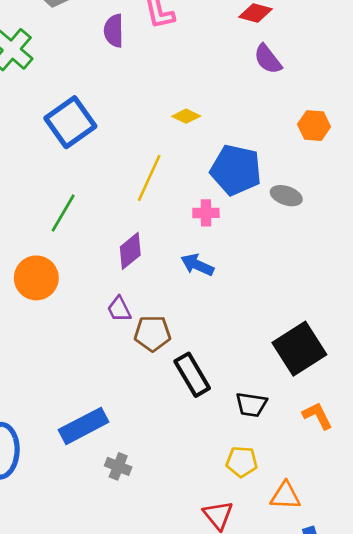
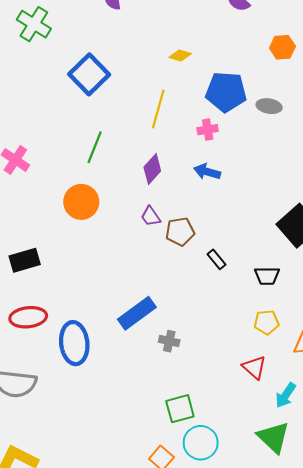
black rectangle: (192, 375) -> (217, 259), size x0.6

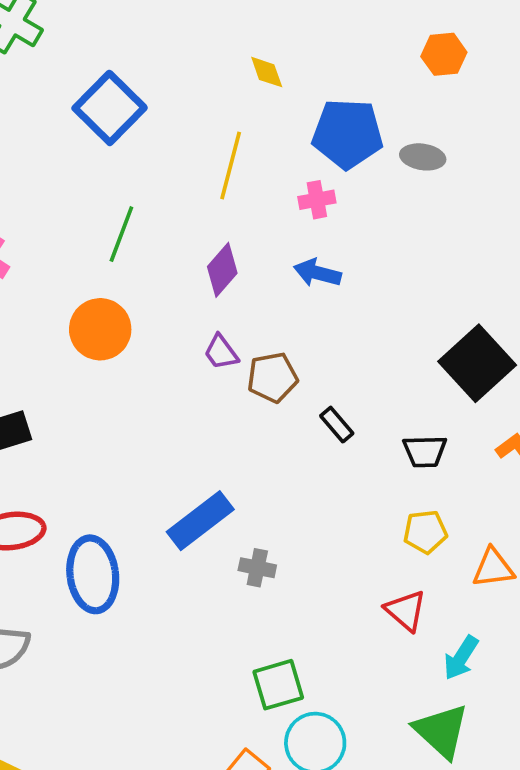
yellow diamond: (180, 55) -> (267, 72), turned 55

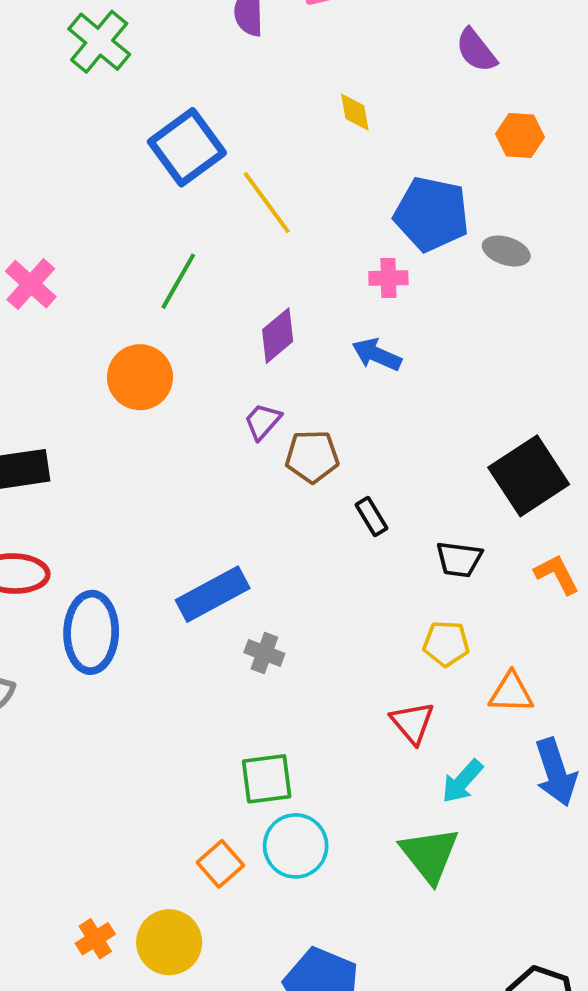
orange hexagon: (444, 54) -> (520, 135), moved
yellow diamond: (267, 72) -> (355, 112), moved
yellow line: (231, 166) -> (267, 203), moved, turned -60
purple trapezoid: (221, 352) -> (263, 421), turned 69

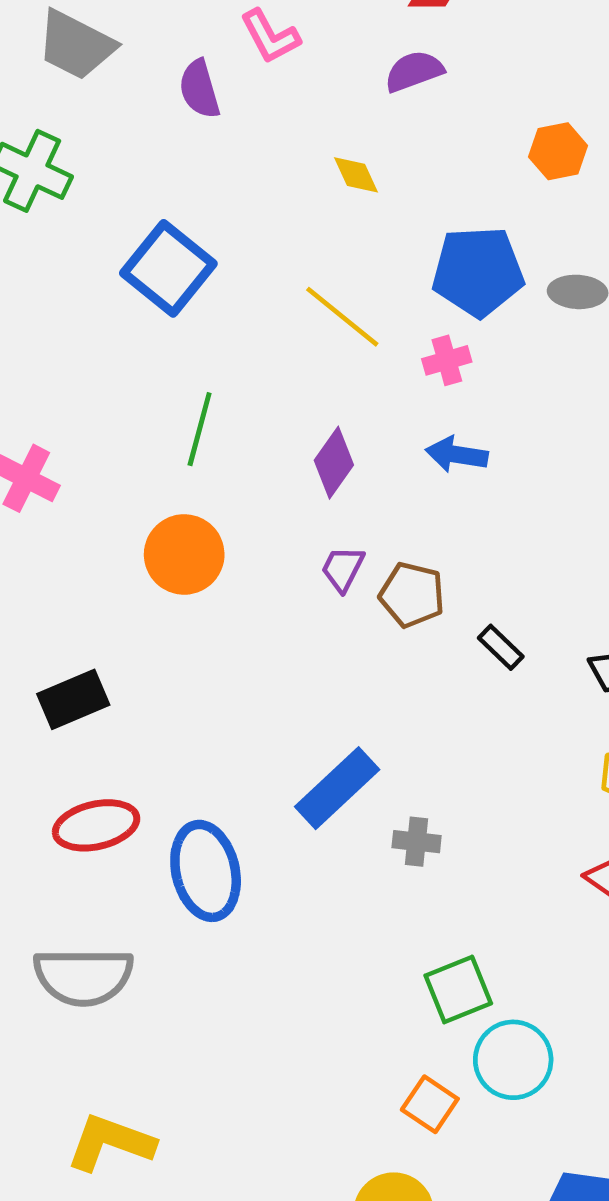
purple semicircle: (476, 50) -> (414, 71), moved, turned 123
yellow line: (267, 203) -> (342, 317), moved
brown pentagon: (312, 456) -> (412, 595), turned 30

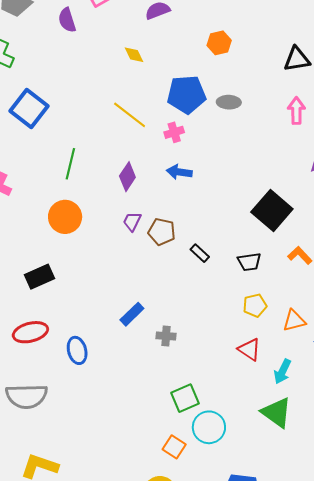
blue square: (168, 268) -> (29, 109), moved
black rectangle: (73, 699) -> (39, 277), moved
blue rectangle: (337, 788) -> (132, 314), size x0.7
blue ellipse: (206, 871) -> (77, 350), size x0.7

